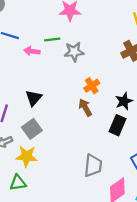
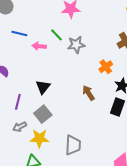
green line: (52, 39) -> (56, 35), turned 56
orange cross: (92, 86) -> (106, 67), moved
gray trapezoid: (93, 166) -> (73, 145), moved

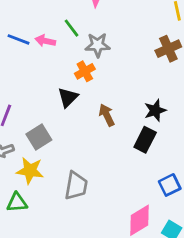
blue line: (19, 34) -> (18, 39), moved
orange cross: (106, 67) -> (85, 71), moved
black triangle: (43, 87) -> (68, 97), moved

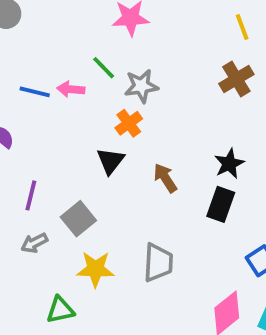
yellow star: (30, 171) -> (95, 269), moved
gray trapezoid: (76, 186) -> (158, 263), moved

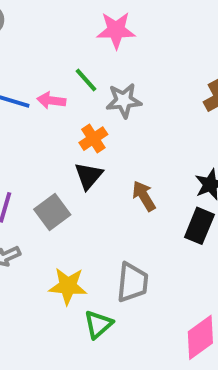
orange cross: (129, 123) -> (93, 139), moved
gray square: (78, 219) -> (52, 212), moved
green triangle: (60, 310) -> (98, 324), moved, turned -32

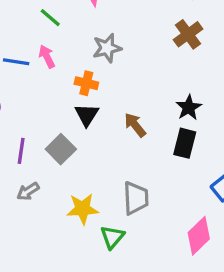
green line: (86, 80) -> (50, 18), moved
pink arrow: (51, 100) -> (47, 57), turned 65
orange cross: (93, 139) -> (86, 83), turned -35

